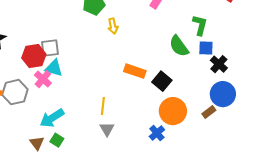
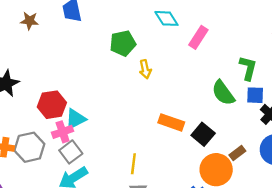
gray square: (50, 48) -> (71, 152), moved, turned -30
cyan triangle: (54, 68) -> (76, 119), turned -42
pink cross: (43, 79) -> (63, 132), turned 30
brown rectangle: (209, 112) -> (237, 153), moved

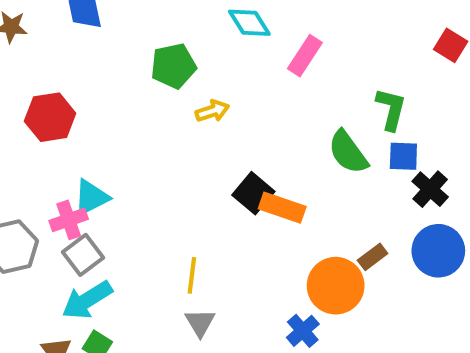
yellow arrow: (145, 69) -> (212, 111), turned -96
red hexagon: (52, 105) -> (50, 117), moved
orange rectangle: (171, 122) -> (282, 208), moved
black square: (203, 134) -> (253, 193), moved

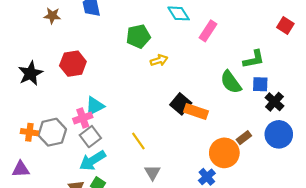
green L-shape: (391, 109) -> (254, 59), turned 65
yellow line: (192, 275) -> (138, 141), moved, turned -42

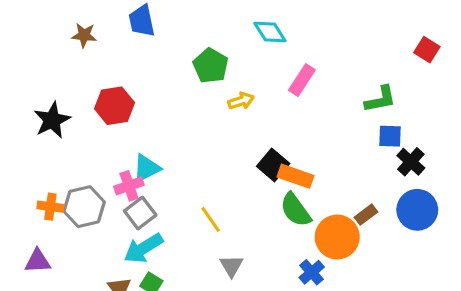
pink rectangle: (208, 31) -> (302, 80), moved
green pentagon: (138, 36) -> (211, 66), turned -30
green semicircle: (231, 82) -> (296, 210), moved

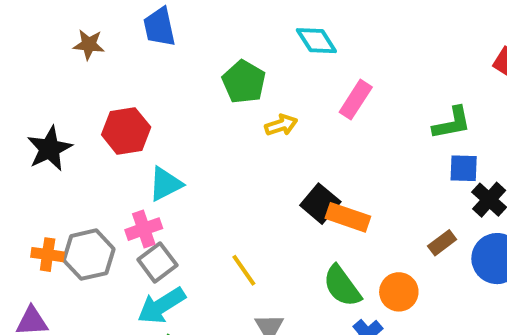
cyan triangle: (147, 168) -> (165, 184), moved
green semicircle: (296, 210) -> (342, 286), moved
brown rectangle: (366, 215) -> (442, 243), moved
orange circle: (337, 237) -> (399, 292), size x0.7

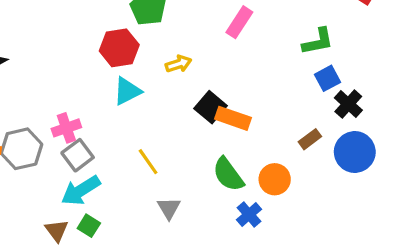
yellow arrow: (281, 125) -> (178, 64), moved
red hexagon: (126, 131) -> (119, 48), moved
blue square: (464, 168) -> (328, 78), turned -30
cyan triangle: (165, 184) -> (127, 91), moved

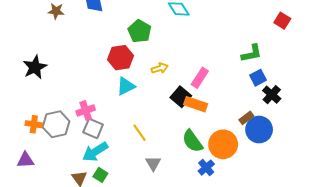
pink rectangle: (239, 22) -> (200, 78), moved
blue circle: (355, 152) -> (259, 130), moved
gray square: (78, 155) -> (93, 128), turned -30
orange circle: (275, 179) -> (223, 144), size x1.4

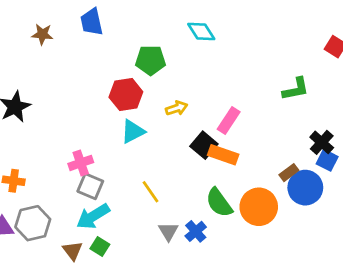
green pentagon: (140, 31) -> (151, 60), turned -30
blue square: (258, 78) -> (327, 160), moved, turned -35
gray hexagon: (56, 124) -> (33, 223), moved
blue cross: (206, 168) -> (196, 231), moved

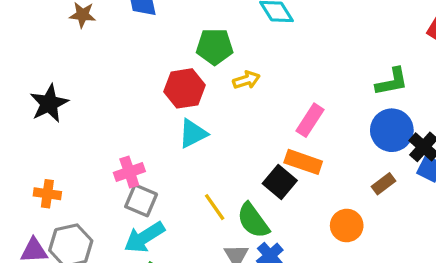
yellow arrow: (177, 108) -> (246, 80), moved
black square: (204, 145) -> (280, 182), moved
blue circle: (305, 188) -> (392, 130), moved
green semicircle: (219, 203) -> (253, 220), moved
orange circle: (259, 207) -> (347, 226), size x0.7

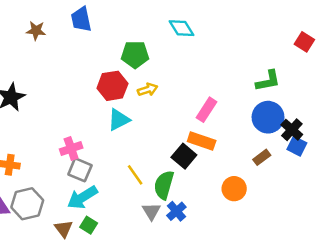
yellow arrow: (246, 80) -> (148, 90), moved
green semicircle: (253, 220) -> (164, 185), turned 52

